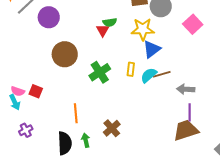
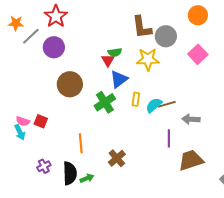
blue triangle: (152, 49) -> (119, 79), moved
purple line: (190, 112) -> (169, 138), moved
purple cross: (26, 130) -> (44, 166), moved
green arrow: (86, 140) -> (87, 178), moved, turned 80

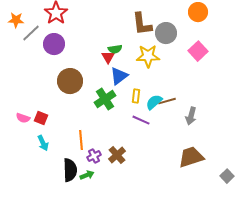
gray arrow: (191, 119) -> (191, 116), turned -78
cyan arrow: (20, 132) -> (43, 143), moved
purple line: (169, 138) -> (141, 120), moved, turned -66
purple cross: (44, 166) -> (94, 156), moved

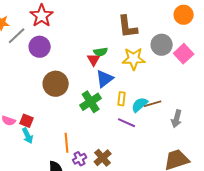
gray circle: (166, 33) -> (162, 45), moved
cyan arrow: (43, 143) -> (28, 136), moved

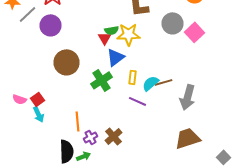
yellow star: (134, 59) -> (128, 34), moved
gray arrow: (177, 119) -> (188, 97), size x1.4
red square: (27, 121) -> (38, 99), turned 32

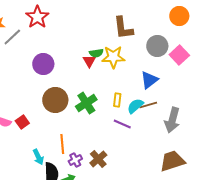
purple circle: (50, 25) -> (43, 64), moved
blue triangle: (116, 57) -> (149, 80), moved
brown circle: (66, 62) -> (55, 100), moved
cyan arrow: (38, 114) -> (38, 157), moved

